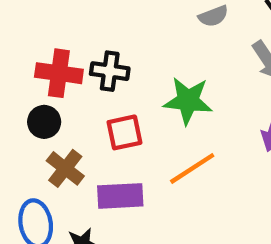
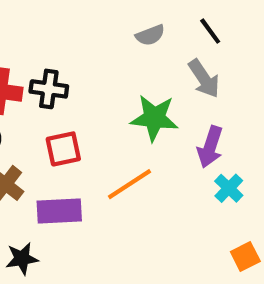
green star: (188, 101) -> (154, 118), moved

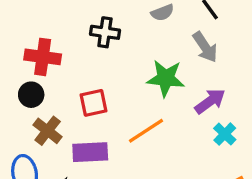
black cross: (49, 89) -> (105, 32), moved
purple arrow: (210, 147) -> (210, 101), turned -144

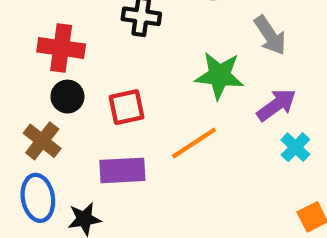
black circle: (31, 95) -> (67, 97), moved
brown cross: (48, 131) -> (42, 141), moved

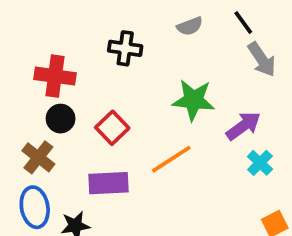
gray arrow: (270, 35) -> (262, 59), moved
red square: (127, 107) -> (112, 128), turned -32

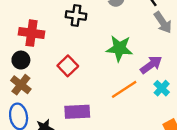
black circle: (61, 119) -> (21, 60), moved
orange line: (171, 159) -> (124, 89), moved
purple rectangle: (109, 183) -> (77, 112), moved

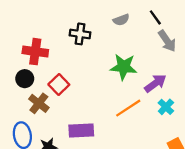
red square: (68, 66) -> (59, 85), moved
brown cross: (21, 85) -> (39, 103), moved

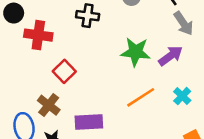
black circle: (25, 79) -> (14, 13), moved
purple arrow: (155, 83) -> (171, 56), moved
brown cross: (39, 103) -> (49, 105), moved

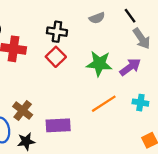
red square: (64, 71) -> (56, 57), moved
cyan cross: (182, 96) -> (140, 103), turned -35

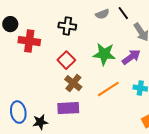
black line: (130, 16) -> (123, 13), moved
red square: (56, 57) -> (66, 60), moved
brown cross: (23, 111) -> (73, 83), moved

